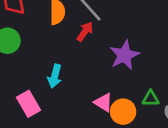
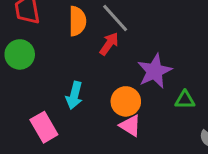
green triangle: (151, 98) -> (185, 100), moved
orange circle: (123, 112) -> (126, 101), moved

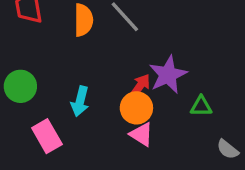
red arrow: (109, 44) -> (140, 86), moved
green circle: (20, 54) -> (20, 86), moved

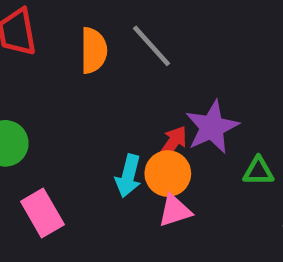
cyan arrow: (80, 101) -> (128, 176), moved
pink triangle: (141, 134) -> (175, 211), turned -50

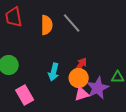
purple star: (212, 127) -> (98, 88), moved
cyan arrow: (128, 176) -> (54, 72), moved

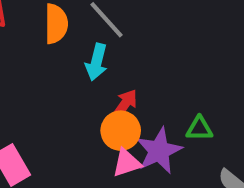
cyan arrow: (54, 72) -> (96, 62), moved

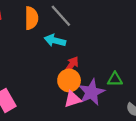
cyan arrow: (96, 62) -> (55, 40), turned 90

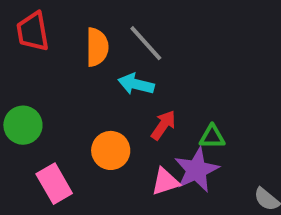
green triangle: (115, 79) -> (212, 137), moved
orange circle: (69, 80) -> (111, 150), moved

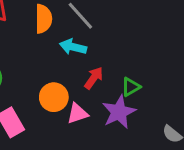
green triangle: (212, 137) -> (131, 87), turned -30
pink triangle: (165, 182) -> (77, 113), moved

